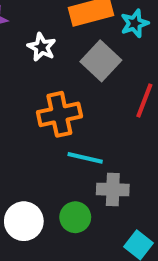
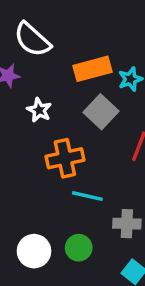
white star: (42, 47) -> (39, 110), moved
gray cross: (113, 190) -> (127, 224), moved

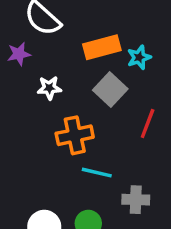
white star: (39, 110) -> (49, 88), turned -30

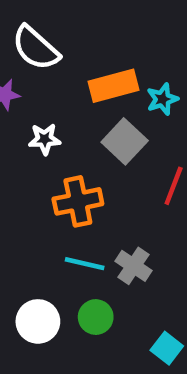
cyan line: (97, 173) -> (85, 264), moved
gray cross: (136, 200) -> (133, 266), moved, turned 32

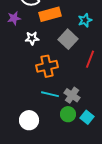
orange rectangle: (113, 86) -> (50, 14), moved
green circle: (96, 317) -> (68, 114), moved
cyan square: (167, 348) -> (87, 117), moved

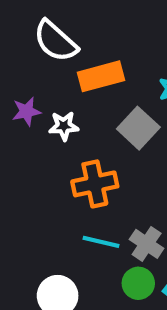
purple star: (14, 18) -> (27, 111), moved

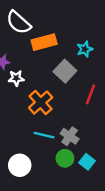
white star: (64, 126) -> (16, 78), moved
orange cross: (95, 184) -> (41, 103), turned -30

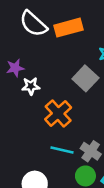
orange rectangle: (44, 42) -> (69, 28), moved

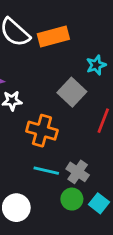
orange cross: (58, 113) -> (42, 131), turned -32

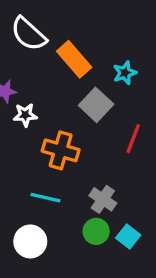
orange rectangle: (53, 37) -> (74, 59), moved, turned 64
cyan line: (46, 171) -> (45, 198), moved

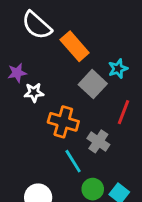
cyan star: (125, 73) -> (118, 69), moved
cyan line: (45, 198) -> (73, 161), moved, turned 45
gray cross: (103, 199) -> (98, 141), moved

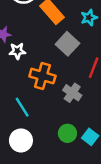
cyan star: (118, 69) -> (89, 18), moved
cyan line: (73, 161) -> (22, 107), moved

